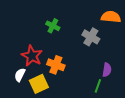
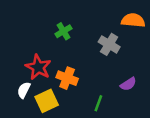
green cross: (53, 26) -> (63, 31), turned 32
purple semicircle: (107, 70) -> (128, 84), turned 48
green line: (98, 86) -> (98, 103), moved

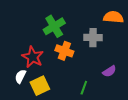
green cross: (63, 31) -> (54, 26), size x1.5
gray cross: (109, 44) -> (93, 38), turned -30
orange cross: (67, 78) -> (64, 51), moved

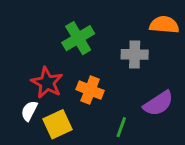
orange cross: (64, 51) -> (90, 90), moved
purple semicircle: (109, 71) -> (158, 103), size x1.5

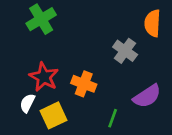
orange semicircle: (164, 25) -> (153, 23), turned -92
green cross: (78, 38) -> (41, 19), moved
gray cross: (135, 54) -> (125, 51), turned 35

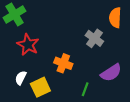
green cross: (41, 19) -> (15, 14), moved
red star: (44, 77) -> (28, 45), moved

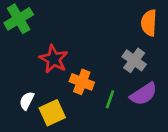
gray cross: (94, 38) -> (134, 60), moved
red star: (28, 45) -> (54, 59), moved
green line: (85, 89) -> (110, 99), moved

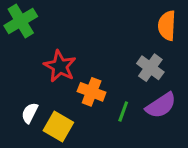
yellow square: (52, 113) -> (58, 127), turned -35

